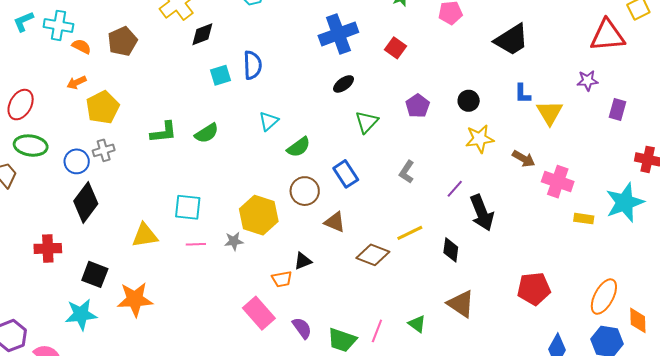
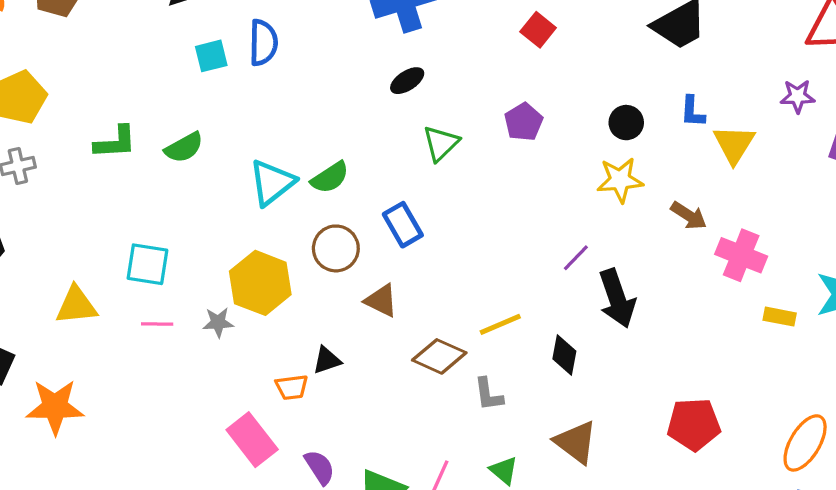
red square: (395, 48) -> (538, 30), moved
black circle: (469, 101) -> (626, 123), moved
cyan triangle: (269, 121) -> (272, 183), moved, size x1.5
gray L-shape: (407, 172) -> (489, 394), moved, turned -45

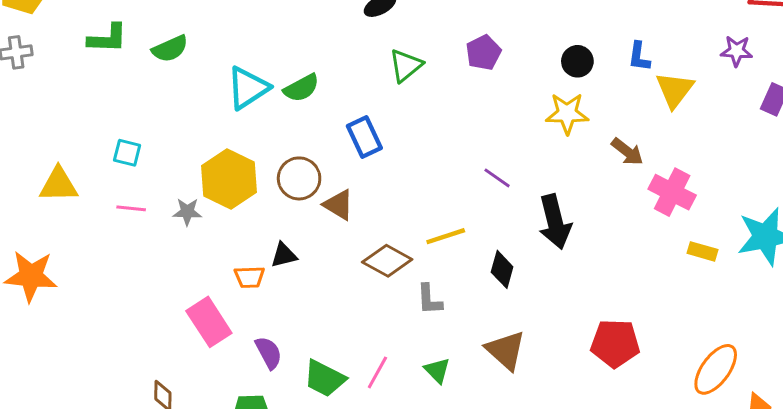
brown circle: (336, 248) -> (299, 178), moved
purple line: (576, 258) -> (497, 178), moved, turned 76
cyan square: (147, 264) -> (127, 153), size x0.7

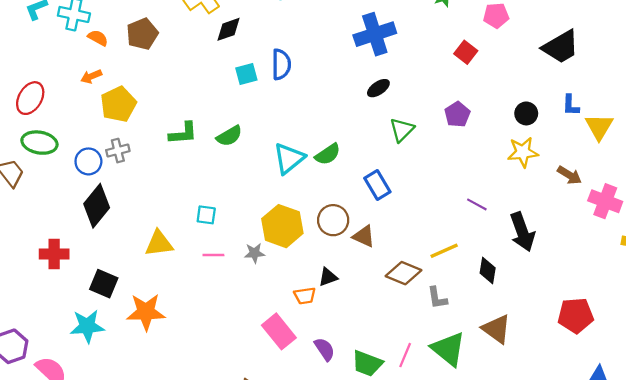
green triangle: (437, 370) -> (448, 349), size x1.8

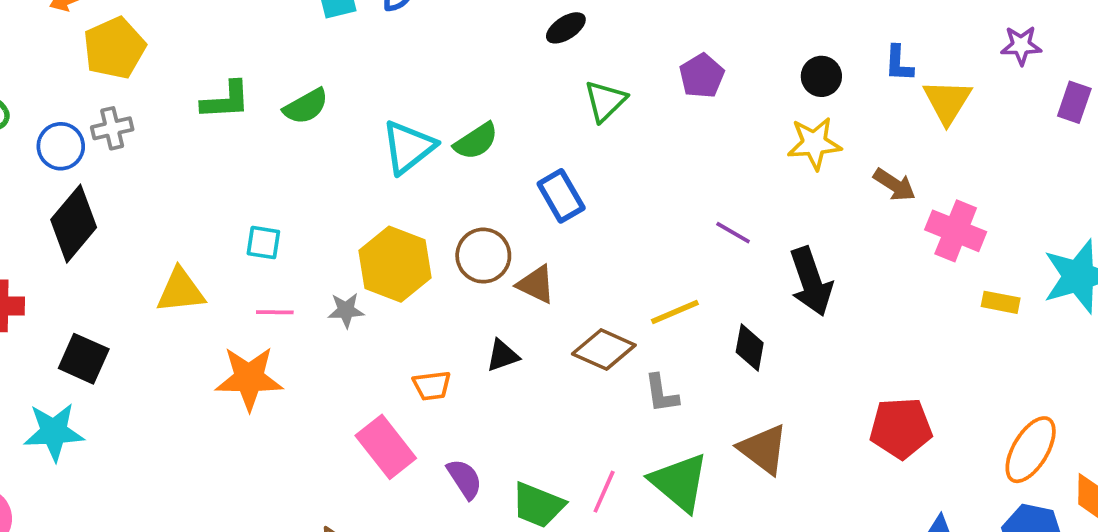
black triangle: (328, 277) -> (503, 356), moved
orange star: (146, 312) -> (249, 378), moved

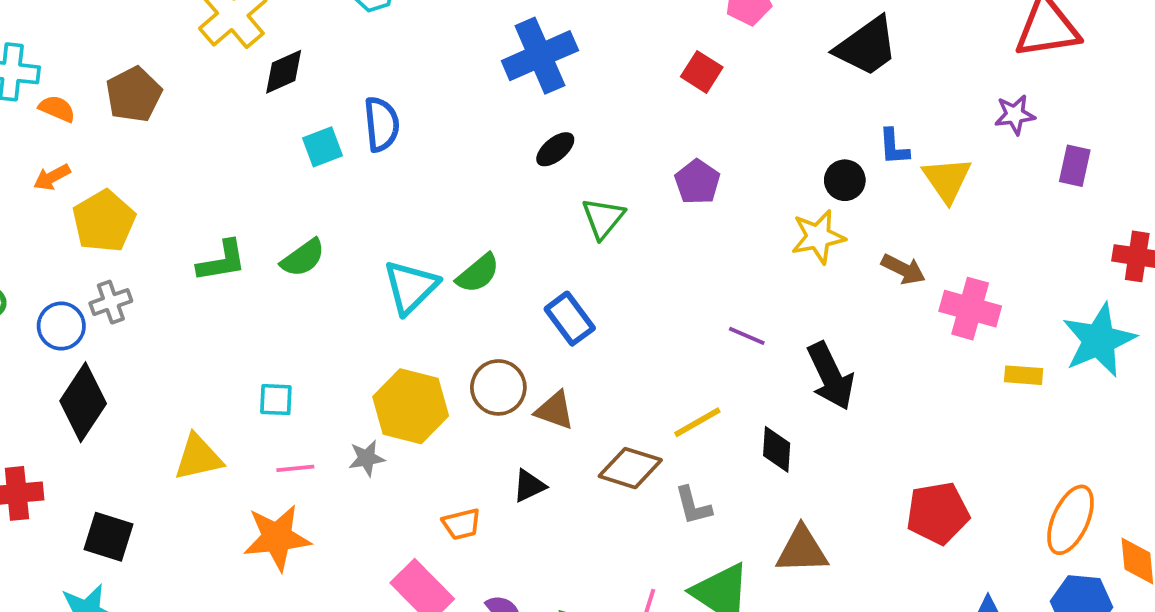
black circle: (821, 76) -> (845, 180), moved
brown triangle: (763, 449) -> (802, 550), turned -32

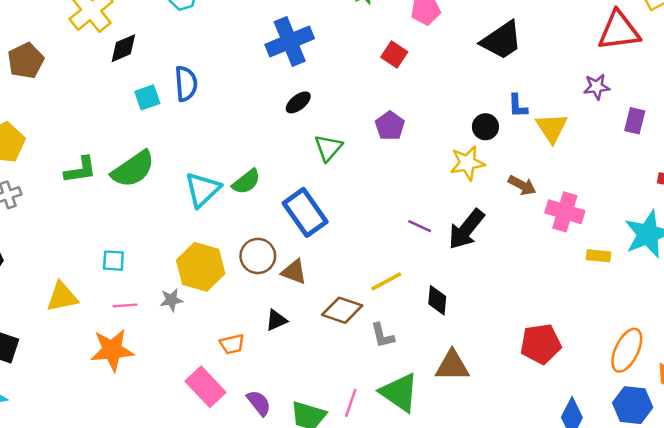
green semicircle: (303, 258) -> (133, 169), size x1.5
blue rectangle: (570, 319) -> (305, 212), size x1.4
black arrow: (831, 376) -> (466, 229), moved, turned 63

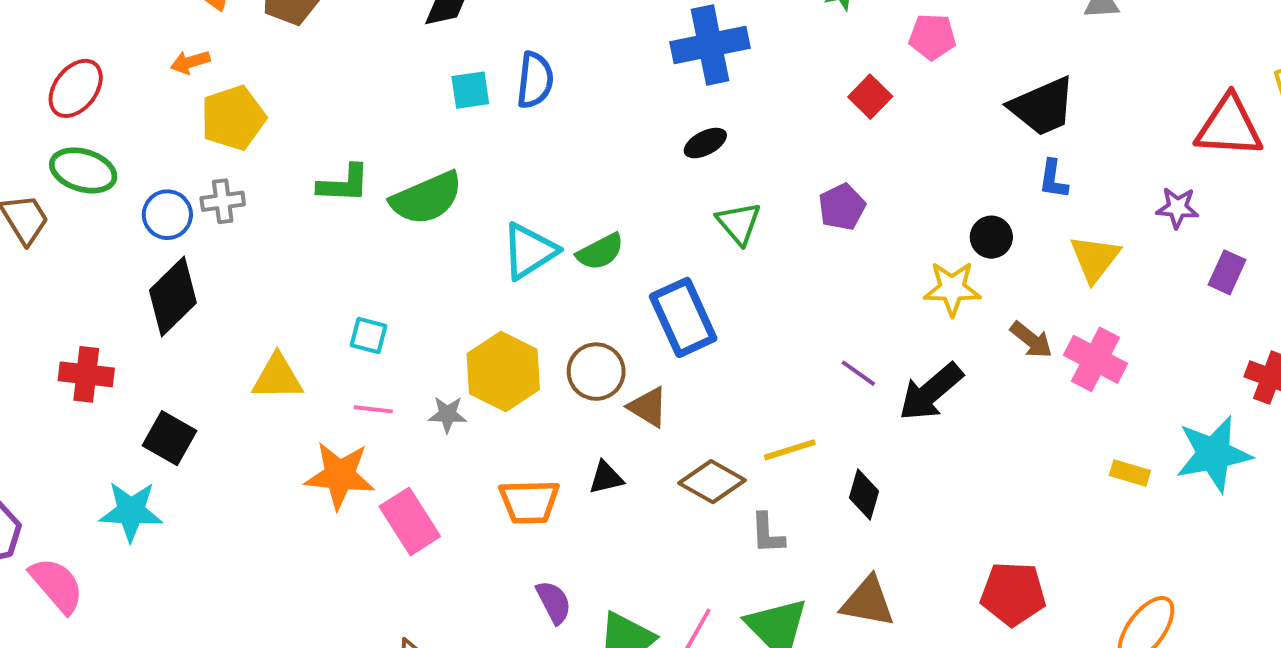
blue L-shape: (518, 106) -> (1053, 179), moved
green triangle: (328, 148) -> (739, 223), turned -32
pink cross: (565, 212) -> (1096, 359), moved
orange trapezoid: (232, 344) -> (529, 502), size x1.5
pink rectangle: (205, 387) -> (410, 521), moved

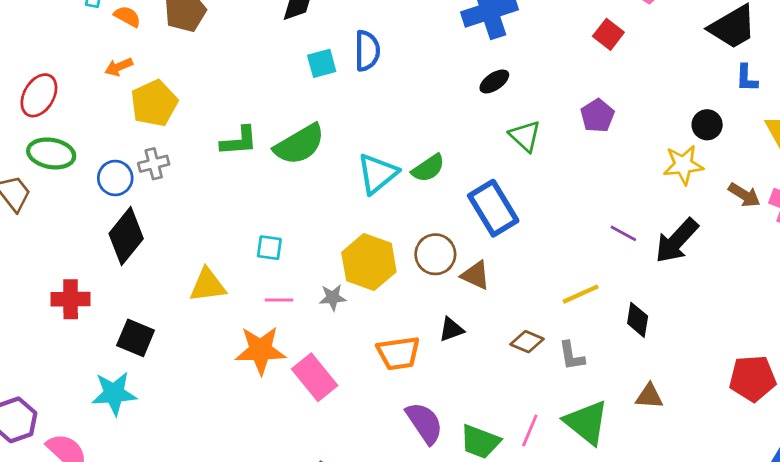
brown diamond: (712, 482) -> (527, 342), moved, size x0.7
purple semicircle: (554, 602) -> (424, 423), size x1.4
brown triangle: (868, 602) -> (649, 396), size x0.7

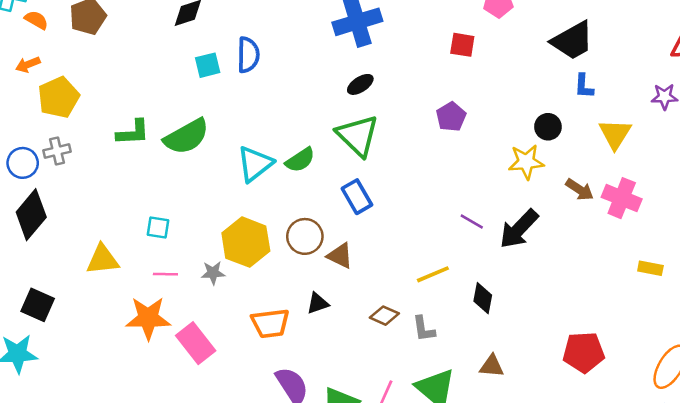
red square: (608, 34) -> (462, 45), turned -30
green triangle: (525, 136) -> (358, 136), moved, size x1.5
blue rectangle: (493, 208) -> (357, 197), size x0.7

